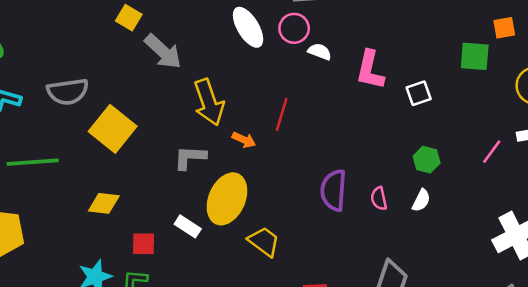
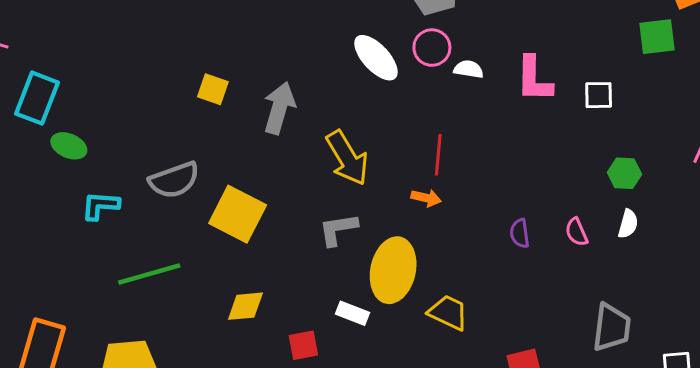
yellow square: (129, 18) -> (213, 89), moved
gray arrow: (163, 51) -> (279, 108), turned -105
white square: (419, 93) -> (599, 95), turned 30
orange arrow: (244, 140) -> (426, 198), moved
purple semicircle: (334, 190) -> (520, 233), size x0.6

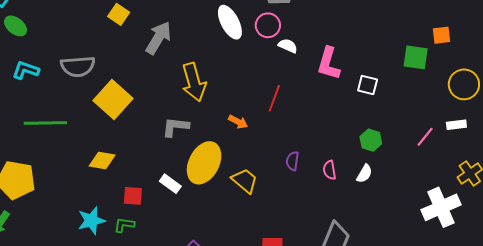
red line: (438, 155) -> (274, 98), moved
yellow trapezoid: (448, 313) -> (245, 181), moved

